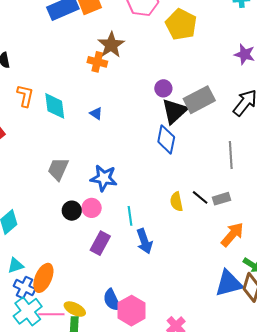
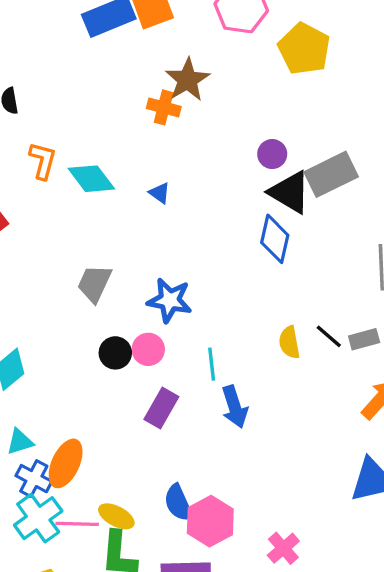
cyan diamond: (55, 106) -> (91, 179), turned -32
black triangle: (174, 111) -> (290, 192), turned -48

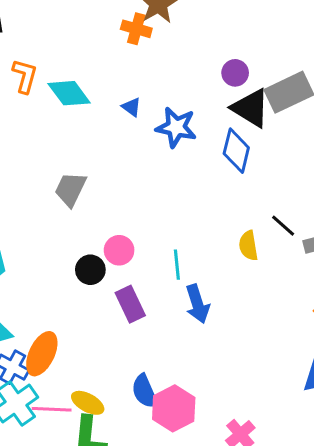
blue star: (170, 300) -> (176, 127), moved
black line: (329, 336) -> (283, 226), moved
black circle: (115, 353) -> (90, 270), moved
purple rectangle: (161, 408) -> (130, 304), turned -56

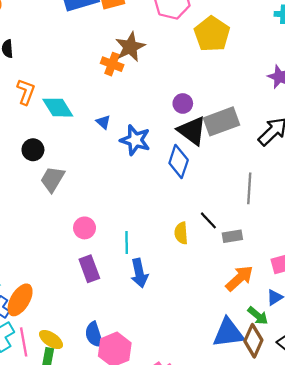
black circle: (90, 270) -> (33, 150), moved
pink line: (52, 409) -> (24, 342), turned 72

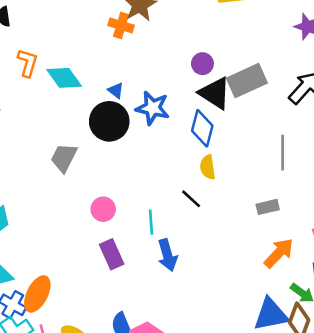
black circle: (33, 150) -> (109, 121), moved, size x1.6
black line: (208, 220) -> (191, 199), moved
yellow semicircle: (181, 233) -> (208, 167), moved

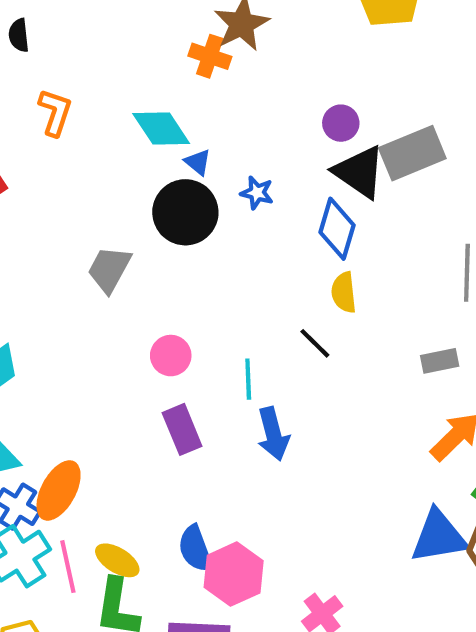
cyan diamond: (64, 78) -> (161, 129), moved
blue star: (153, 108) -> (257, 193), size x0.6

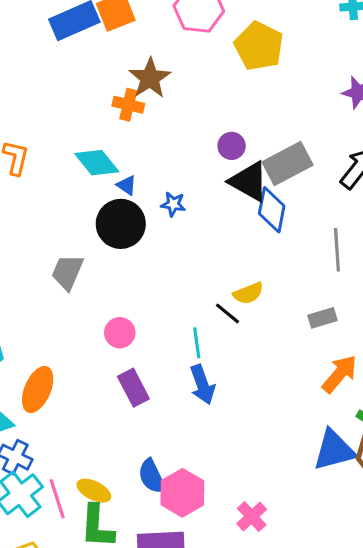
blue diamond: (337, 229) -> (272, 210), moved
yellow semicircle: (344, 292) -> (248, 293), moved, turned -100
cyan line: (248, 379) -> (197, 343), moved
orange ellipse: (59, 490) -> (38, 389), moved

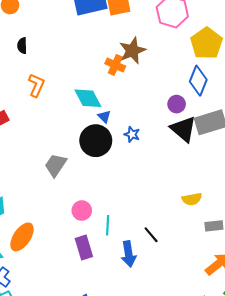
blue diamond: (272, 210) -> (198, 81), moved
yellow semicircle: (248, 293) -> (192, 199), moved
black line: (227, 313) -> (151, 235), moved
cyan line: (197, 343) -> (108, 225), moved

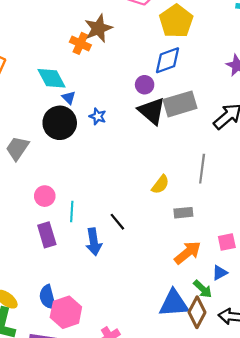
blue diamond: (198, 81) -> (167, 60), turned 48
yellow semicircle: (192, 199) -> (160, 184), turned -42

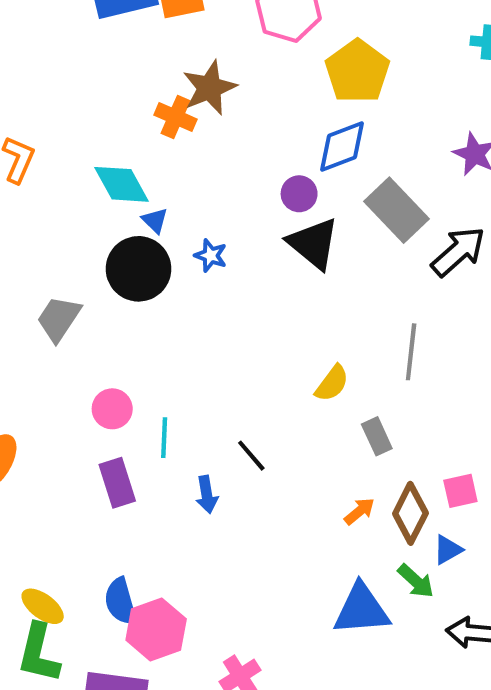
gray rectangle: (180, 104) -> (397, 210), moved, turned 64
gray rectangle: (183, 213) -> (377, 436), turned 72
blue arrow: (94, 242) -> (207, 495), size x0.7
orange arrow: (188, 253) -> (359, 511), moved, size x0.6
brown diamond: (197, 312) -> (410, 513), moved

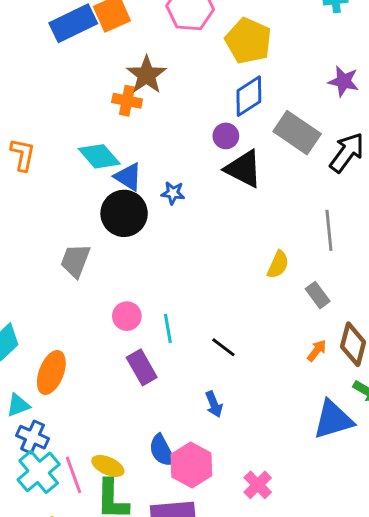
blue triangle: (155, 220) -> (128, 177), size x1.5
black line: (251, 456) -> (223, 347), moved
blue arrow: (207, 495) -> (214, 404), moved

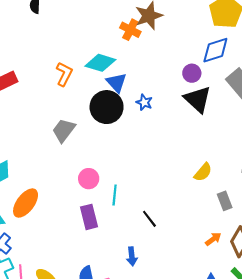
orange L-shape: (23, 155) -> (64, 74), moved
cyan diamond: (99, 156) -> (100, 63), turned -48

